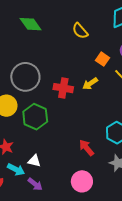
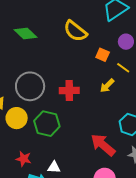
yellow semicircle: (80, 31) -> (75, 31), size x1.4
yellow arrow: (90, 84) -> (107, 86), moved
red arrow: (86, 148) -> (103, 145), size x1.5

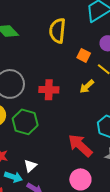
yellow semicircle: (75, 31) -> (57, 31), turned 55
white triangle: (54, 167) -> (30, 166), turned -48

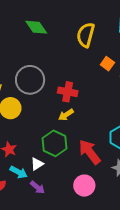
yellow arrow: (87, 86) -> (66, 115), moved
green hexagon: (25, 122) -> (54, 143), moved

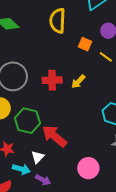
yellow arrow: (66, 115) -> (78, 82), moved
green hexagon: (54, 143) -> (27, 121), moved
red arrow: (90, 152) -> (54, 136), moved

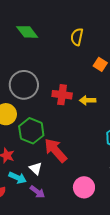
yellow semicircle: (58, 21) -> (77, 37), size x0.7
yellow arrow: (78, 82) -> (88, 100), turned 35
white triangle: (38, 157) -> (36, 168), turned -40

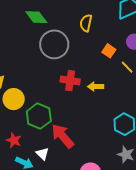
gray circle: (24, 85) -> (54, 44), moved

